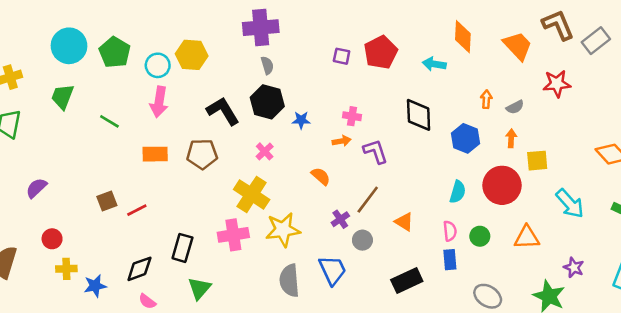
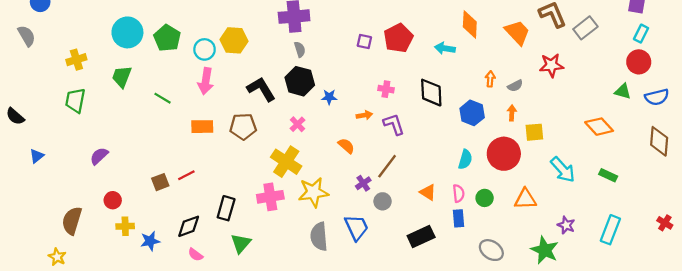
pink cross: (352, 116) -> (386, 89), moved
brown square: (107, 201) -> (160, 182), moved
orange triangle: (404, 222) -> (428, 192), moved

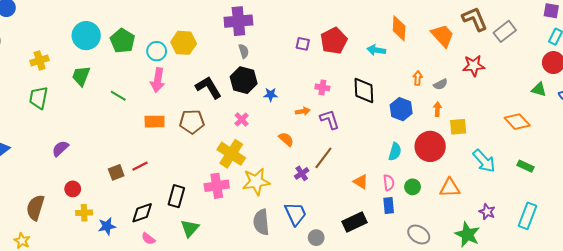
gray circle: (383, 201) -> (316, 238), moved

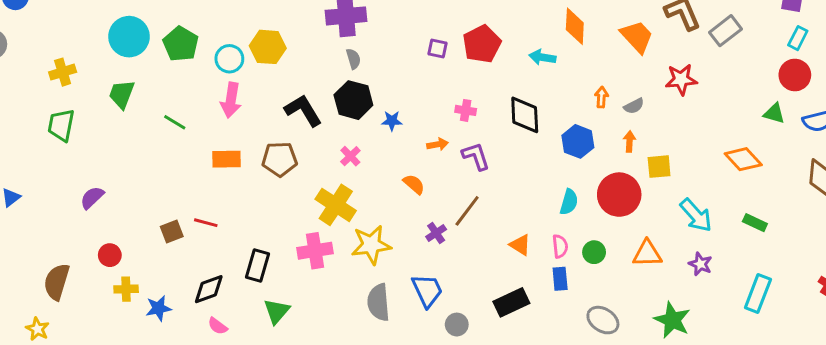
red line: (140, 166) -> (206, 223), turned 42
purple star: (487, 212) -> (700, 264), moved

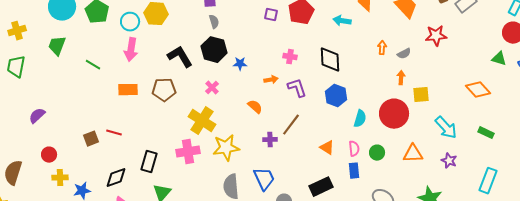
blue hexagon: (578, 141) -> (336, 96), moved
purple cross: (436, 233) -> (270, 140), turned 32

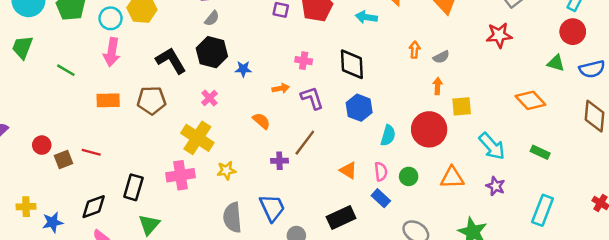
gray semicircle: (214, 22) -> (212, 18), turned 56
red star: (436, 36) -> (499, 35), moved
yellow star: (226, 148) -> (226, 170), size x0.6
red circle: (49, 155) -> (42, 145), moved
blue rectangle: (354, 171) -> (381, 198), turned -42

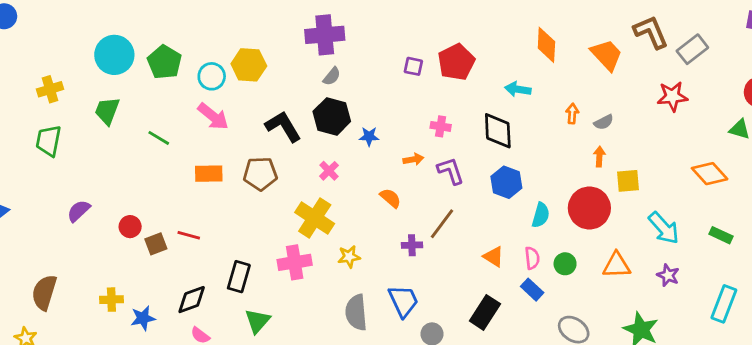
cyan arrow: (366, 17) -> (518, 89), moved
pink arrow: (112, 52) -> (213, 116), turned -60
black rectangle: (341, 217) -> (485, 312), turned -32

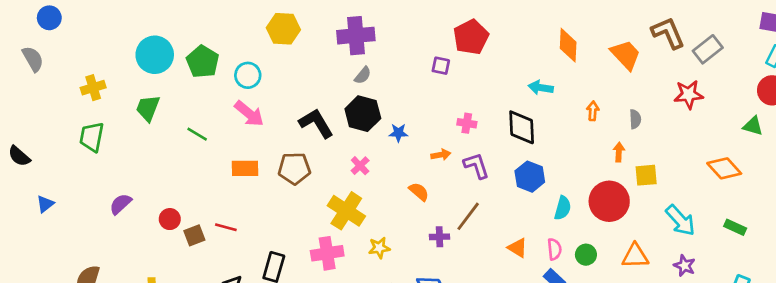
red pentagon: (456, 62) -> (471, 37), moved
yellow hexagon: (249, 65) -> (283, 29), moved
gray semicircle: (604, 122) -> (635, 119), moved, turned -66

